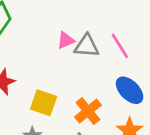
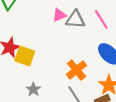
yellow square: (44, 103) -> (25, 56), moved

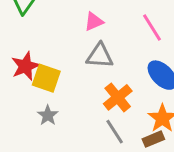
gray triangle: (75, 19) -> (100, 56), moved
gray star: (33, 89) -> (48, 115), moved

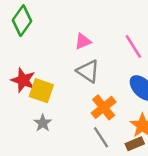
gray triangle: (100, 56) -> (88, 71), turned 30
red star: (25, 66) -> (23, 80), turned -30

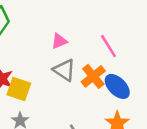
orange cross: (104, 107) -> (93, 76), moved

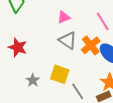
yellow square: (19, 89) -> (60, 74), moved

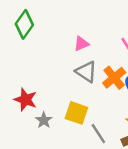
red star: (18, 47) -> (25, 100), moved

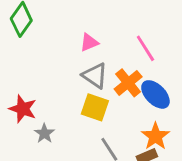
yellow square: (76, 113) -> (95, 107), moved

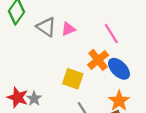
gray triangle: (95, 76) -> (46, 27), moved
red star: (23, 109) -> (18, 97), moved

